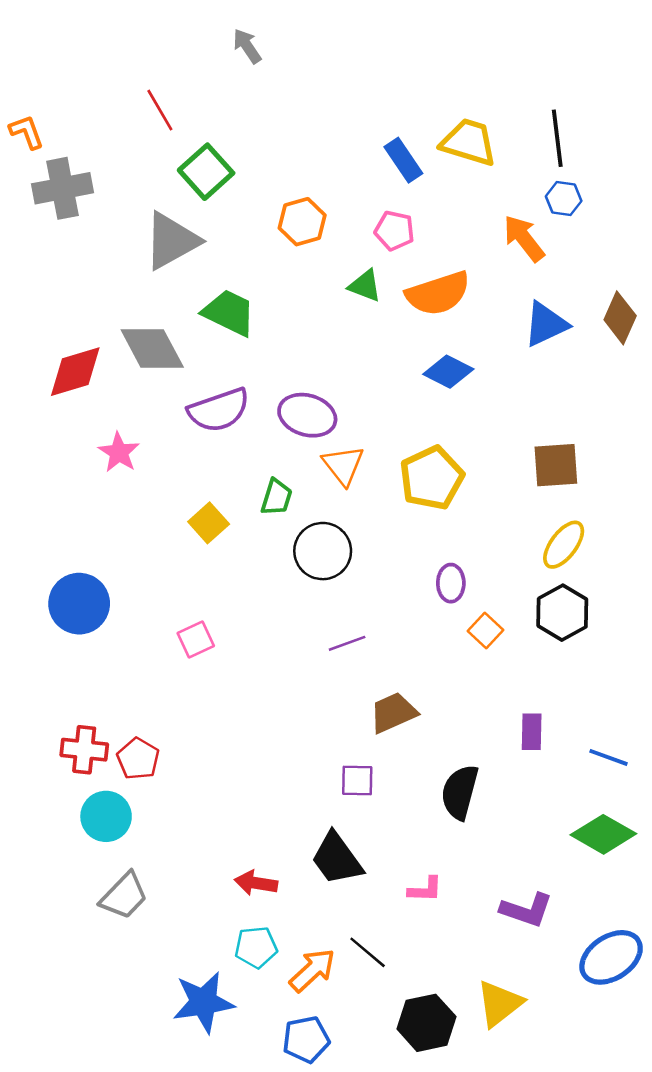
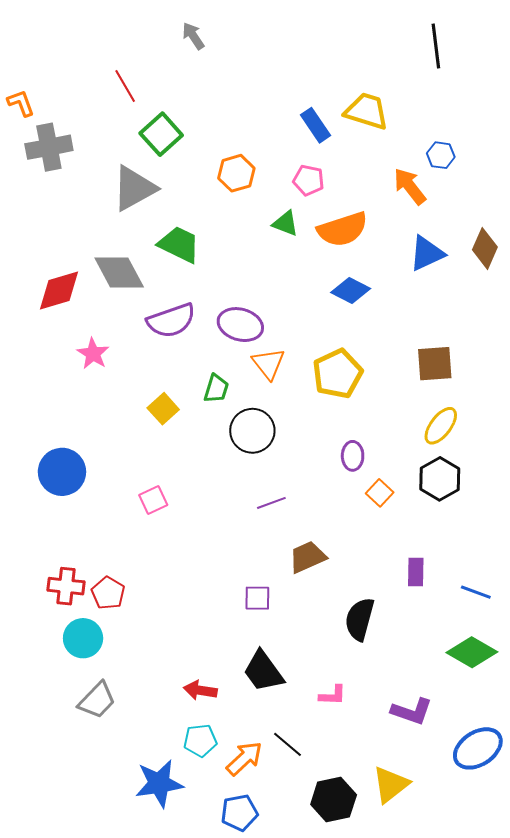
black line: (557, 138) -> (436, 46), moved
purple square: (357, 781) -> (257, 598), moved

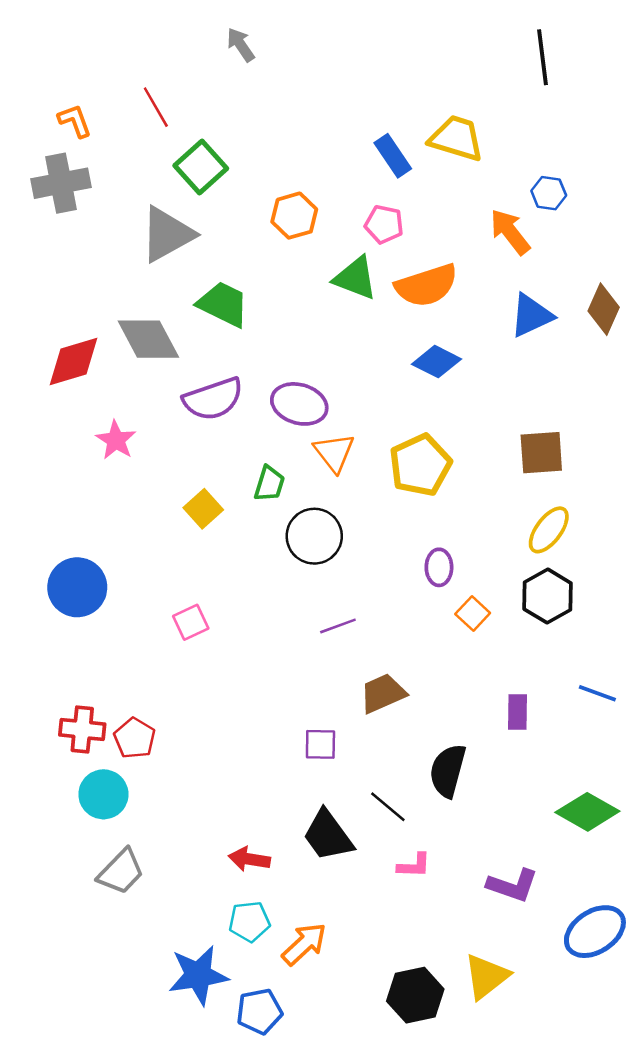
orange L-shape: (21, 103) -> (75, 121), moved
green triangle: (285, 223) -> (355, 278), size x1.4
blue line: (476, 592) -> (597, 693), moved
black line: (287, 744) -> (388, 807), moved
blue pentagon: (239, 813) -> (259, 1011), moved

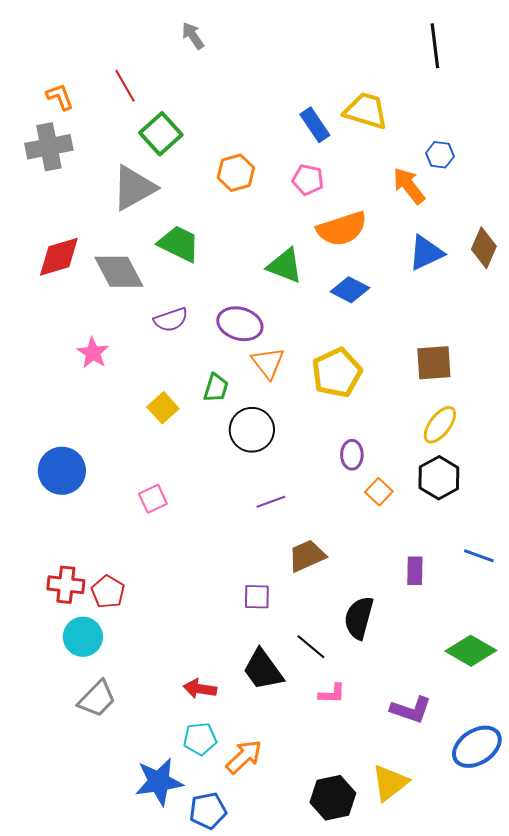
green triangle: (355, 278) -> (285, 266), moved
red diamond: (74, 362) -> (59, 257), moved
purple semicircle: (213, 399) -> (171, 320), size x0.7

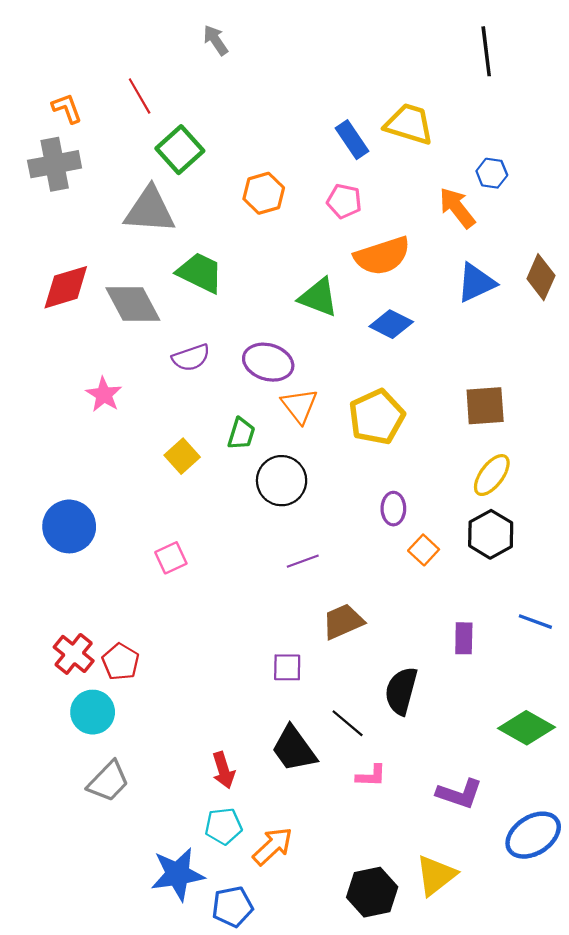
gray triangle: (134, 188) -> (150, 210), turned 33
red cross: (66, 585) -> (74, 654), turned 33
red arrow: (200, 689) -> (223, 770), turned -116

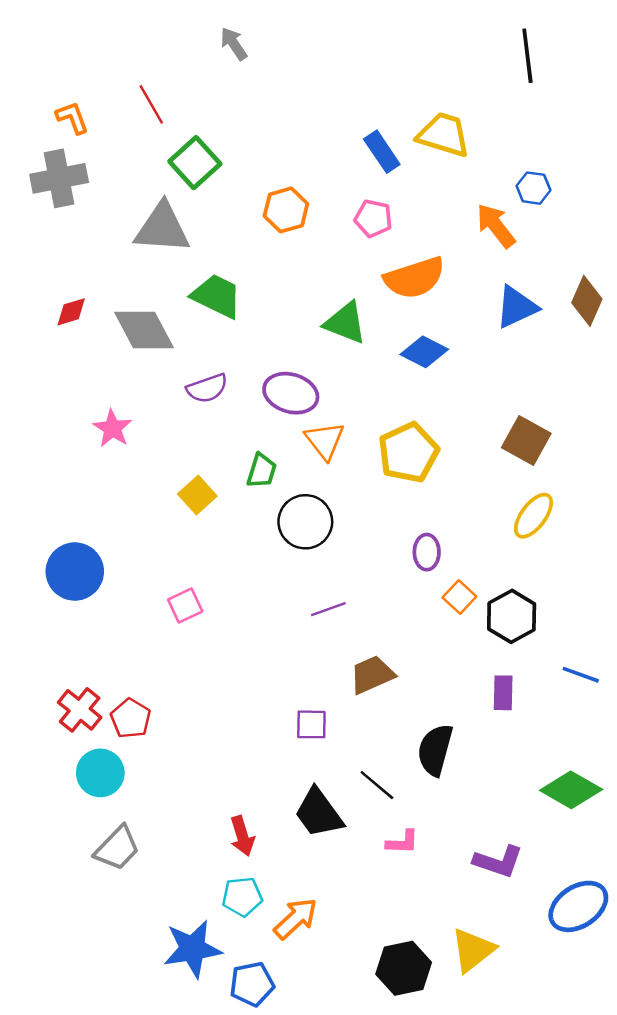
red diamond: (66, 287) -> (71, 312), size x0.6
brown square: (485, 406) -> (526, 440), turned 33
black hexagon: (491, 534) -> (512, 616), moved

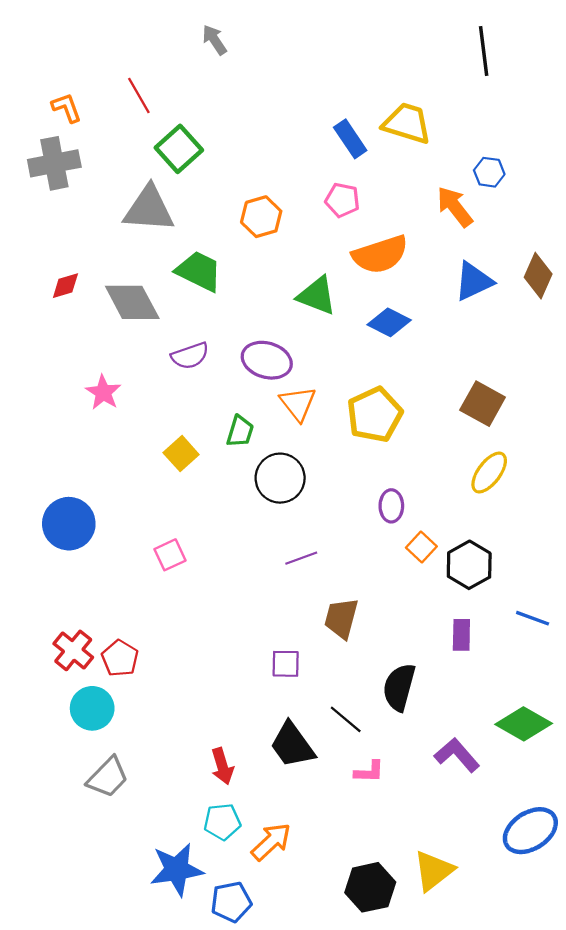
orange hexagon: (286, 210) -> (261, 217), moved
brown trapezoid: (372, 675) -> (341, 618), turned -51
purple L-shape: (498, 862) -> (457, 755), moved, turned -150

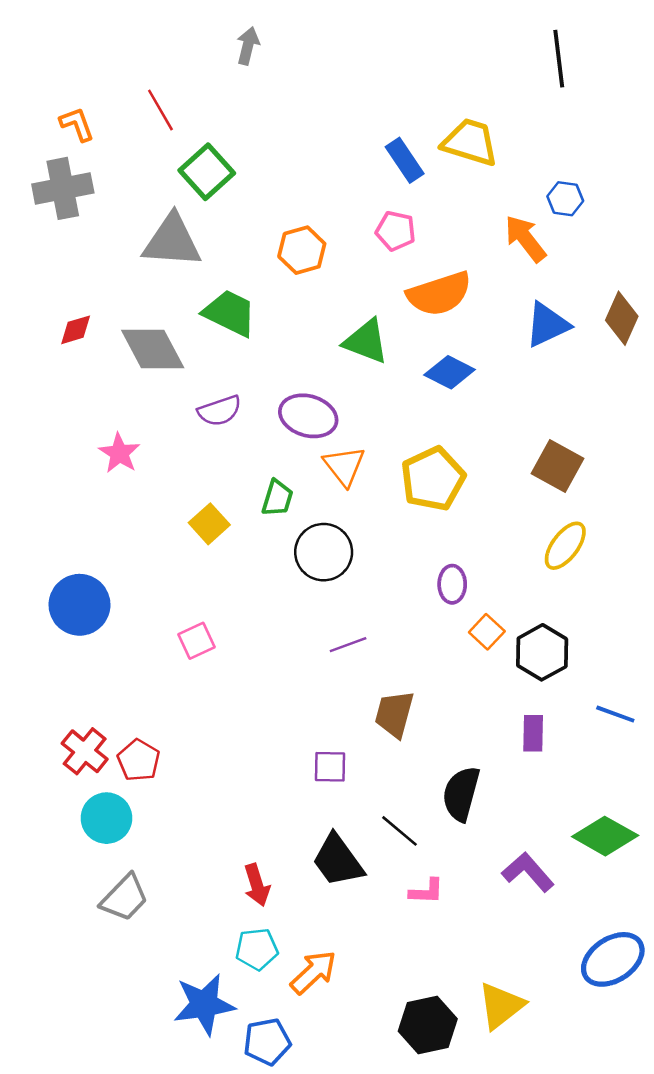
gray arrow: (214, 40) -> (248, 46), turned 48

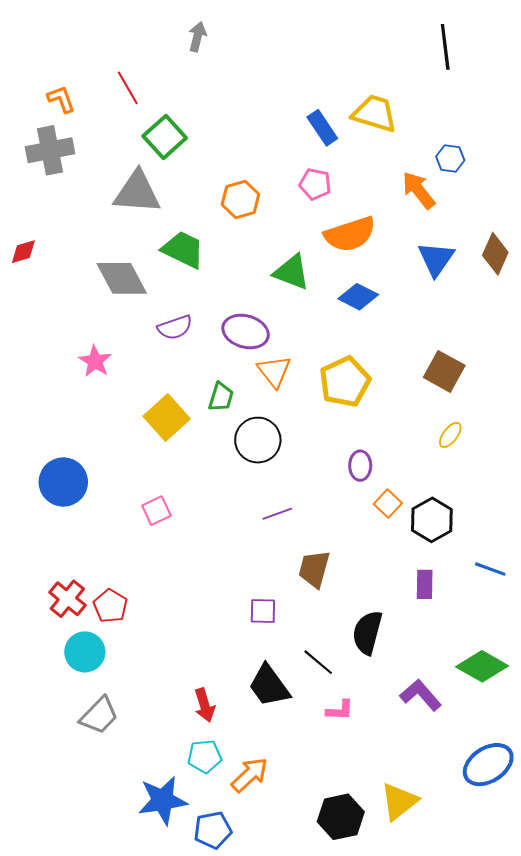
blue triangle: (547, 325) -> (436, 259), turned -30
red diamond: (76, 330) -> (23, 252), moved
yellow square: (209, 524) -> (167, 418), size x1.4
yellow ellipse: (565, 546) -> (450, 435), size x0.7

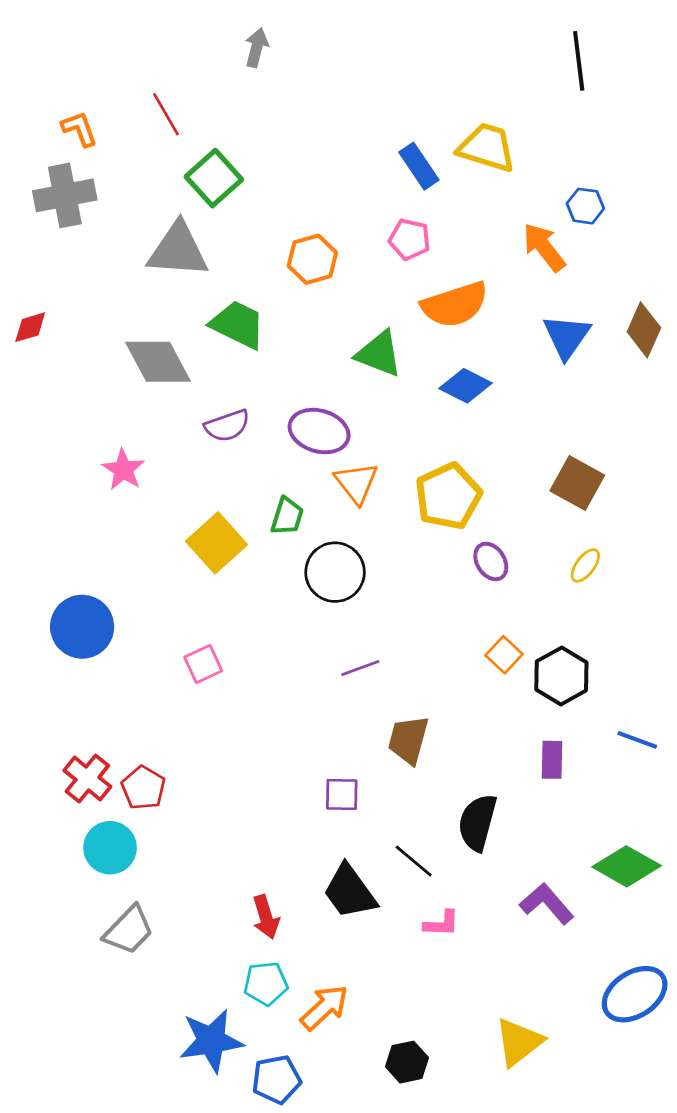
purple ellipse: (360, 466) -> (491, 561), moved, turned -32
black hexagon: (341, 817) -> (407, 1062), moved, size x0.7

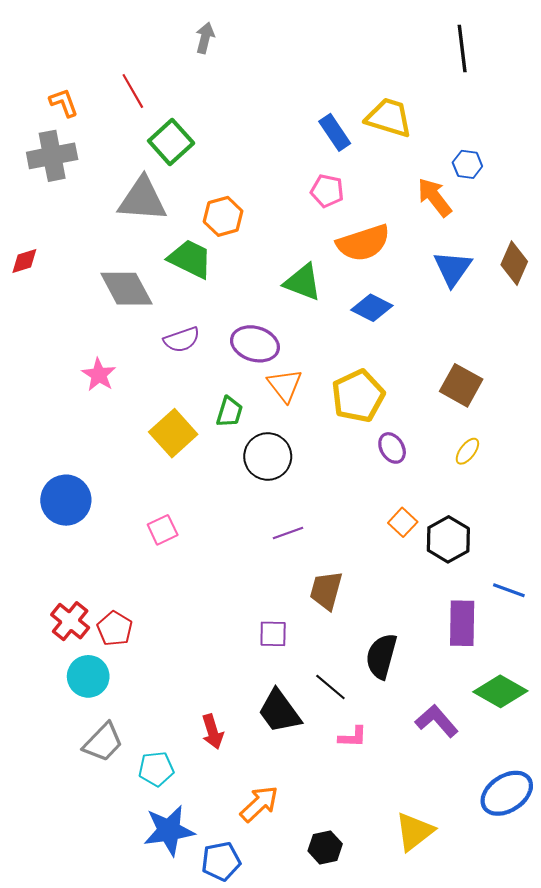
orange hexagon: (312, 259) -> (223, 216), moved
purple rectangle: (552, 760) -> (462, 623), moved, size x1.5
cyan pentagon: (266, 984) -> (156, 769), moved

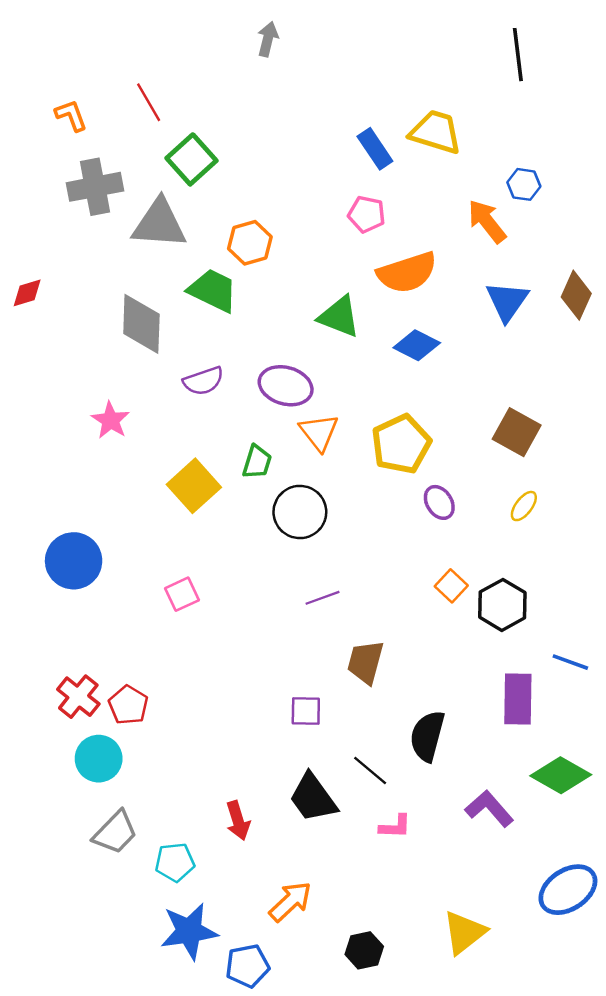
gray arrow: (205, 38) -> (268, 39), moved
gray cross: (52, 156) -> (95, 187), moved
gray diamond: (126, 289) -> (141, 324), turned 30

